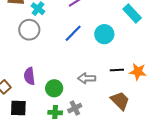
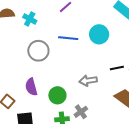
gray circle: (29, 30) -> (38, 51), moved
blue line: (73, 33) -> (68, 38), turned 60

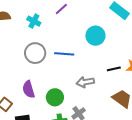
cyan cross: (30, 19) -> (34, 21), moved
blue line: (68, 38) -> (64, 54), moved

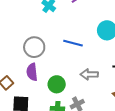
gray circle: (35, 53) -> (34, 47), moved

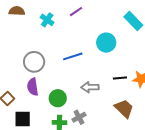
blue line: (73, 43) -> (73, 56), turned -30

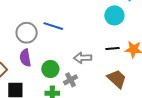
cyan circle: (106, 43) -> (114, 15), moved
blue line: (73, 56) -> (53, 26), moved, turned 36
gray cross: (79, 117) -> (71, 80), moved

